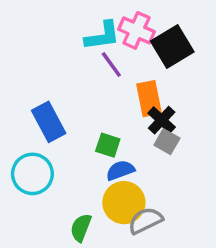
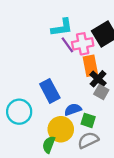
pink cross: (136, 30) -> (83, 44), moved, turned -35
blue rectangle: (49, 122) -> (50, 91), moved
green square: (108, 145) -> (88, 120), moved
yellow circle: (124, 203) -> (61, 129), moved

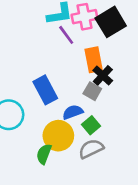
pink cross: (83, 44) -> (85, 17), moved
gray square: (101, 92) -> (92, 91), moved
green square: (88, 120) -> (91, 125), turned 32

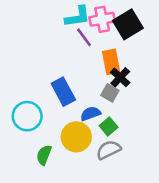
green semicircle: (44, 154) -> (44, 155), moved

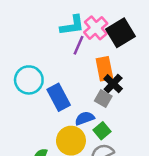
pink cross: (102, 19) -> (96, 28), turned -30
purple line: (84, 37) -> (78, 45), turned 60
cyan circle: (27, 116) -> (29, 80), moved

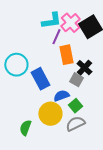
orange rectangle: (104, 69) -> (66, 55), moved

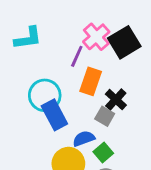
cyan L-shape: (51, 21) -> (28, 38), moved
orange rectangle: (66, 55) -> (91, 81), turned 30
cyan circle: (16, 65) -> (45, 95), moved

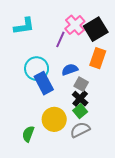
orange rectangle: (91, 81) -> (98, 58), moved
black cross: (116, 100) -> (80, 99), moved
blue semicircle: (84, 139) -> (70, 70), moved

